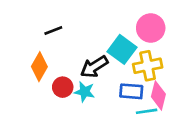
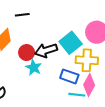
red circle: (63, 87) -> (27, 53), moved

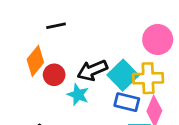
cyan square: (71, 43) -> (123, 75), moved
red circle: (27, 53) -> (54, 75), moved

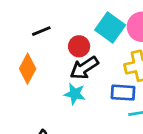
red circle: (54, 75) -> (79, 46), moved
cyan square: (123, 75) -> (110, 28), moved

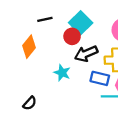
cyan square: (110, 28) -> (81, 23), moved
black arrow: (84, 68) -> (86, 54), moved

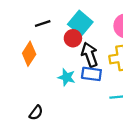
black arrow: (86, 54) -> (90, 55), turned 100
blue rectangle: (100, 78) -> (91, 74), moved

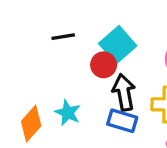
orange diamond: (29, 54) -> (31, 124), moved
cyan star: (67, 77) -> (68, 113), moved

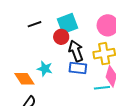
cyan square: (118, 45) -> (68, 23), turned 30
orange diamond: (31, 124) -> (24, 79), turned -65

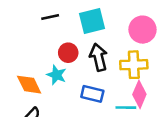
red circle: (61, 37) -> (68, 53), moved
blue rectangle: (78, 68) -> (92, 94), moved

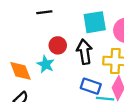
cyan square: (92, 21) -> (95, 22), moved
blue rectangle: (92, 94) -> (91, 86), moved

